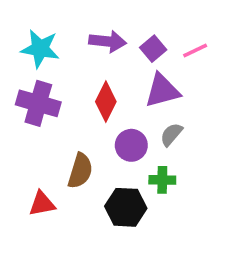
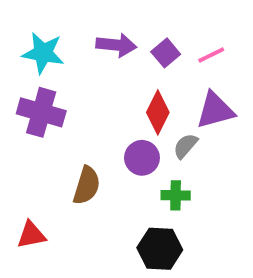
purple triangle: (162, 91) -> (215, 110), moved
red diamond: (106, 102) -> (158, 112), moved
red triangle: (42, 204) -> (31, 235), moved
black hexagon: (126, 207) -> (160, 249), moved

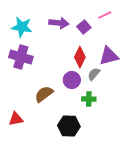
pink line: (211, 55) -> (105, 15), moved
brown semicircle: (87, 185) -> (44, 94), turned -144
black hexagon: (160, 249) -> (69, 126), moved

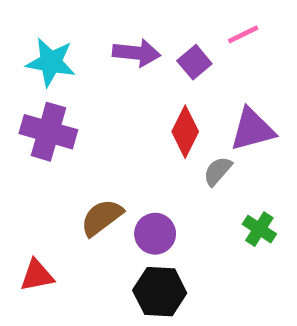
purple circle: (72, 80) -> (155, 234), moved
green cross: (89, 99) -> (259, 229), moved, turned 32

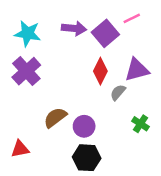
purple square: (194, 62) -> (105, 33), size x1.5
purple cross: (48, 132) -> (26, 71), turned 32

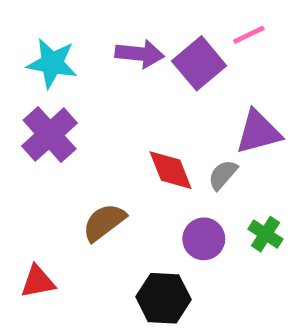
red diamond: (100, 71) -> (171, 170), moved, turned -48
purple circle: (84, 126) -> (204, 239), moved

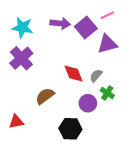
purple triangle: (258, 132) -> (107, 44), moved
green cross: (265, 234) -> (107, 93), moved

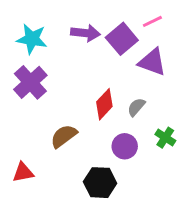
purple triangle: (107, 44) -> (152, 62), turned 35
red diamond: (74, 74) -> (104, 104), turned 65
green cross: (107, 93) -> (165, 138), moved

